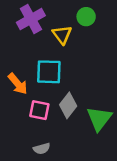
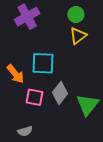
yellow triangle: (62, 35) -> (78, 36), moved, turned 30
gray semicircle: (42, 149) -> (25, 131), moved

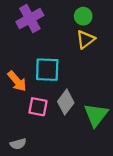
gray semicircle: (25, 131) -> (18, 144), moved

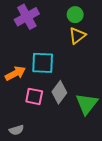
orange arrow: (17, 81) -> (15, 73), turned -78

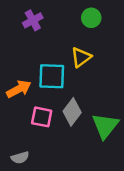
purple cross: (27, 17) -> (33, 20), size x0.7
yellow triangle: (77, 36) -> (81, 57), moved

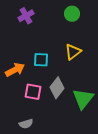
yellow triangle: (81, 57) -> (73, 52), moved
cyan square: (52, 76) -> (41, 60), size x0.7
gray semicircle: (20, 158) -> (26, 124), moved

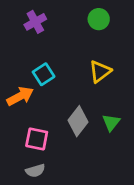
cyan square: (41, 60) -> (44, 74), moved, turned -35
pink square: (33, 92) -> (37, 139), moved
green triangle: (83, 99) -> (111, 122), moved, size x0.6

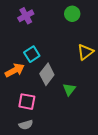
yellow triangle: (100, 71) -> (85, 52), moved
gray diamond: (78, 121) -> (47, 74), moved
green triangle: (111, 122) -> (69, 89), moved

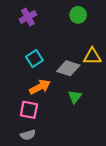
yellow triangle: (85, 52) -> (92, 56), turned 36
orange arrow: (15, 70) -> (40, 87), moved
gray diamond: (47, 74) -> (68, 68), moved, turned 70

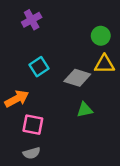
green circle: (78, 15) -> (101, 36), moved
orange arrow: (40, 87) -> (17, 99), moved
green triangle: (75, 97) -> (85, 110), turned 40

